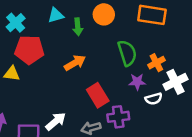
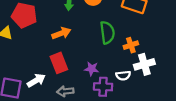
purple star: (137, 82) -> (92, 69), moved
red rectangle: (98, 95) -> (59, 63), moved
purple cross: (118, 117) -> (103, 87), moved

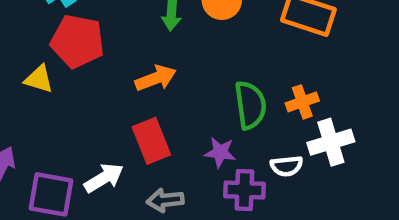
green semicircle: (107, 33) -> (250, 105), moved

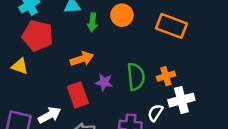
yellow triangle: (39, 79) -> (20, 66), moved
purple star: (220, 152) -> (104, 82), moved
white semicircle: (287, 166) -> (155, 113), turned 126

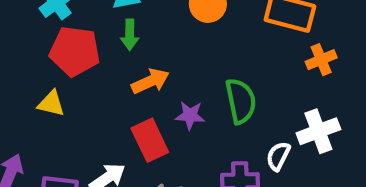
green arrow: (92, 22) -> (130, 35), moved
orange cross: (166, 76) -> (321, 60), moved

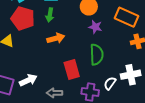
purple star: (190, 115) -> (95, 27), moved
red rectangle: (150, 140) -> (72, 69), moved

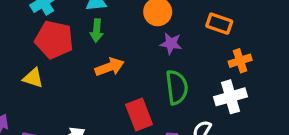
orange rectangle: (127, 17) -> (219, 24), size x0.7
white cross: (131, 75) -> (230, 97), moved

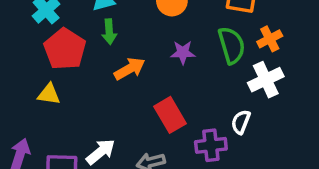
red pentagon: (54, 40) -> (65, 49), turned 30
purple star: (171, 43) -> (183, 52), moved
green semicircle: (177, 87) -> (232, 45), moved

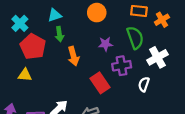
orange cross: (270, 39) -> (162, 20), moved
orange arrow: (130, 69) -> (73, 56), turned 108
purple cross: (211, 145) -> (122, 66), moved

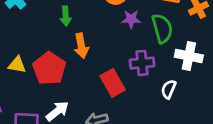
purple star: (105, 44) -> (131, 19), moved
red pentagon: (33, 47) -> (49, 68), moved
white cross: (157, 57) -> (189, 56), turned 36

